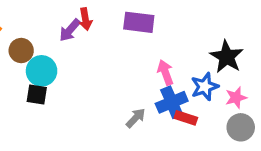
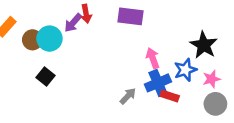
cyan circle: (42, 71) -> (49, 39), moved
black square: (37, 94) -> (46, 76), turned 30

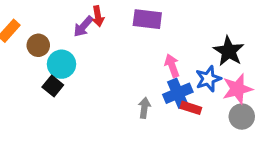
cyan circle: (49, 39) -> (62, 64), moved
pink star: (211, 79) -> (237, 89), size x1.5
gray arrow: (128, 96) -> (144, 108), turned -36

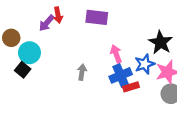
gray arrow: (144, 108) -> (82, 72), moved
red rectangle: (191, 108) -> (131, 87), turned -35

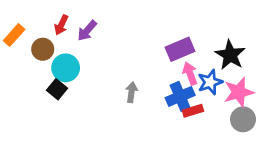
red arrow: (58, 15) -> (61, 25), moved, turned 35
purple rectangle: (97, 17) -> (180, 49), moved, turned -30
pink arrow: (116, 54) -> (190, 74), moved

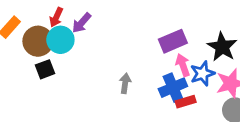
brown circle: (43, 49) -> (38, 41), size x1.4
cyan circle: (66, 68) -> (60, 40), moved
black square: (57, 89) -> (45, 69), moved, turned 30

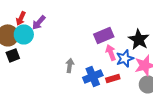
blue cross: (173, 88) -> (93, 76), moved

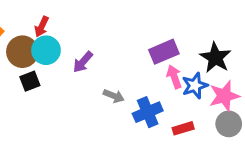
purple arrow: (39, 22) -> (83, 62), moved
gray arrow: (70, 65) -> (114, 96), turned 104
red rectangle: (113, 78) -> (183, 128), moved

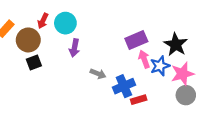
cyan circle: (46, 50) -> (65, 23), moved
purple arrow: (83, 62) -> (74, 48), turned -30
red rectangle: (183, 128) -> (139, 100), moved

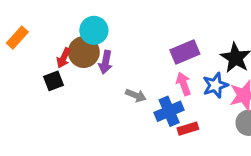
red arrow: (43, 21) -> (64, 58), moved
brown circle: (28, 40) -> (84, 52), moved
pink arrow: (144, 59) -> (183, 84), moved

